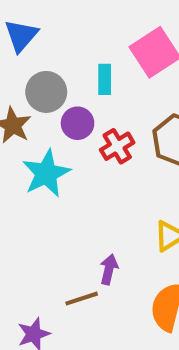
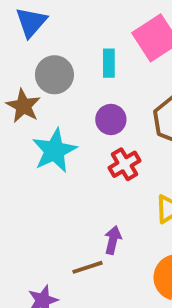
purple circle: (78, 123) -> (111, 119), moved
red cross: (117, 146) -> (124, 164), moved

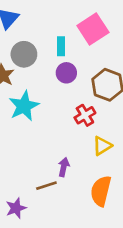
purple circle: (111, 119) -> (66, 73), moved
red cross: (124, 164) -> (85, 115), moved

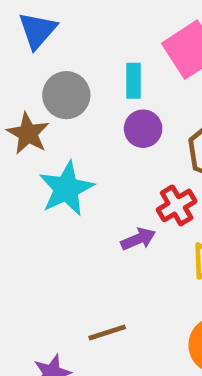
purple arrow: (64, 167) -> (138, 239), moved, turned 54

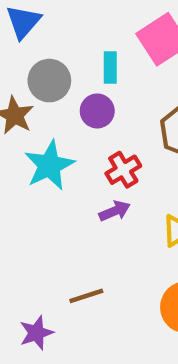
purple circle: (143, 129) -> (97, 111), moved
red cross: (177, 205) -> (123, 170), moved

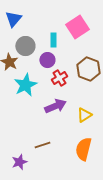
red cross: (123, 170) -> (59, 78), moved
purple arrow: (115, 211) -> (55, 106), size x1.5

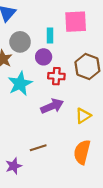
pink square: (77, 27) -> (76, 22), turned 30
red cross: (59, 78) -> (56, 76), turned 35

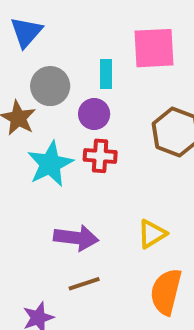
red cross: (56, 76) -> (100, 156), moved
purple arrow: (52, 106) -> (76, 238), moved, turned 30
yellow triangle: (83, 116) -> (152, 234), moved

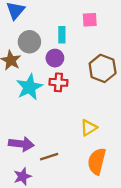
pink square: (154, 48) -> (90, 20), size x0.6
purple arrow: (76, 238) -> (21, 144), moved

